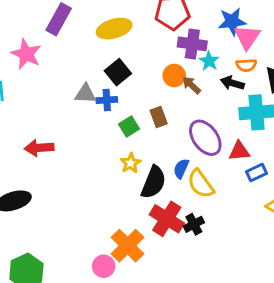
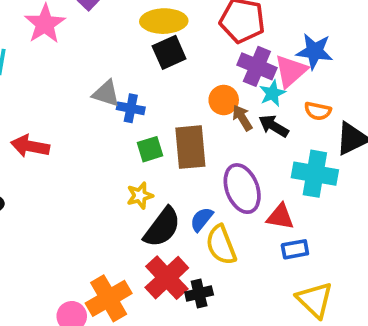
pink triangle: (247, 37) -> (291, 71), moved
black square: (118, 72) -> (169, 52), moved
black arrow: (232, 83) -> (274, 126), moved
brown rectangle: (159, 117) -> (190, 147), size x1.6

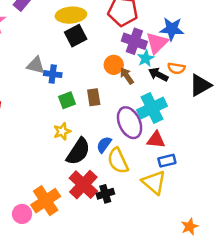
black arrow: (274, 126) -> (158, 74), moved
brown rectangle: (190, 147) -> (94, 97), size x0.6
cyan cross: (315, 174) -> (152, 108), moved, turned -32
yellow triangle: (315, 300) -> (154, 182), moved

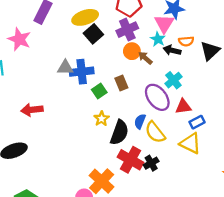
purple cross: (134, 41) -> (127, 30), moved, turned -30
blue cross: (53, 74) -> (82, 72), size x1.5
cyan cross: (152, 108) -> (173, 80), size x0.7

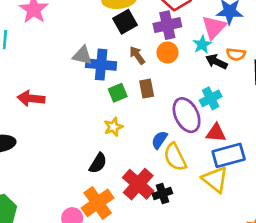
brown arrow: (145, 58) -> (137, 55), moved
blue rectangle: (197, 122) -> (229, 155), size x1.6
black semicircle: (119, 133) -> (98, 163), moved, size x0.7

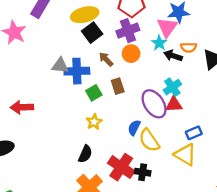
red triangle: (216, 133) -> (174, 104), moved
blue rectangle: (229, 155) -> (194, 133), size x0.6
black cross: (162, 194) -> (143, 172), turned 35

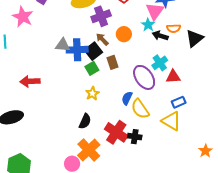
purple cross: (128, 31) -> (101, 16), moved
black square: (92, 33) -> (93, 51), moved
red triangle: (174, 104) -> (173, 77), moved

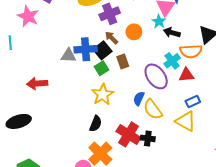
orange semicircle: (174, 28) -> (191, 51), moved, size x1.5
gray triangle: (63, 45) -> (68, 56), moved
yellow star: (92, 93) -> (103, 94), size x1.5

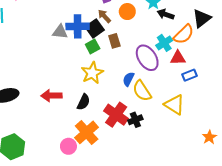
orange semicircle: (191, 51) -> (184, 34), turned -45
red arrow: (37, 83) -> (51, 96), moved
blue rectangle: (193, 101) -> (189, 75), moved
black cross: (148, 138) -> (135, 120), turned -32

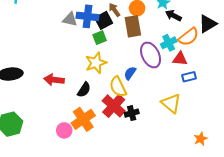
brown rectangle: (114, 41) -> (133, 26), moved, size x1.5
yellow semicircle: (142, 91) -> (118, 87), moved

